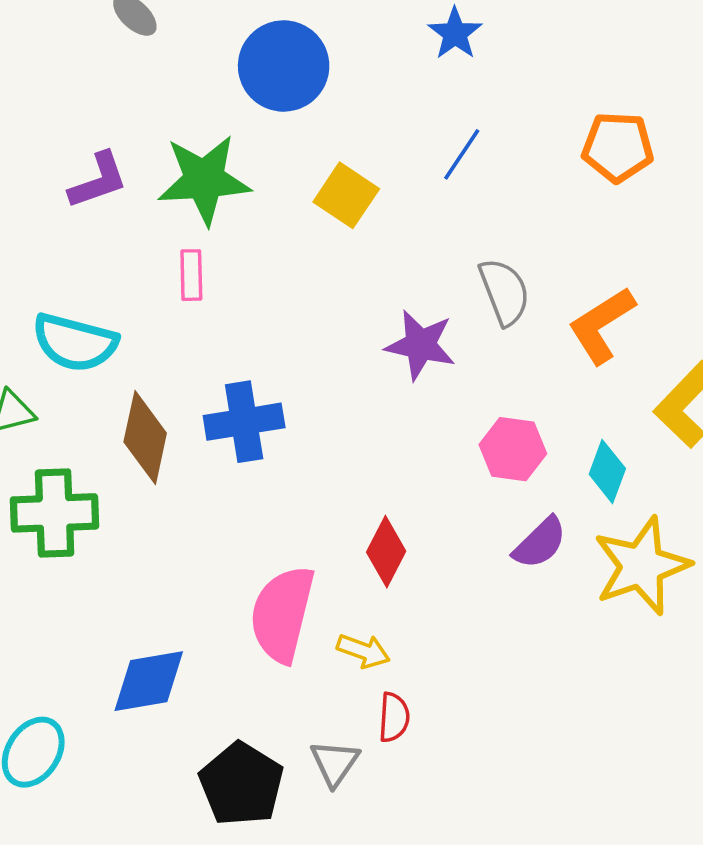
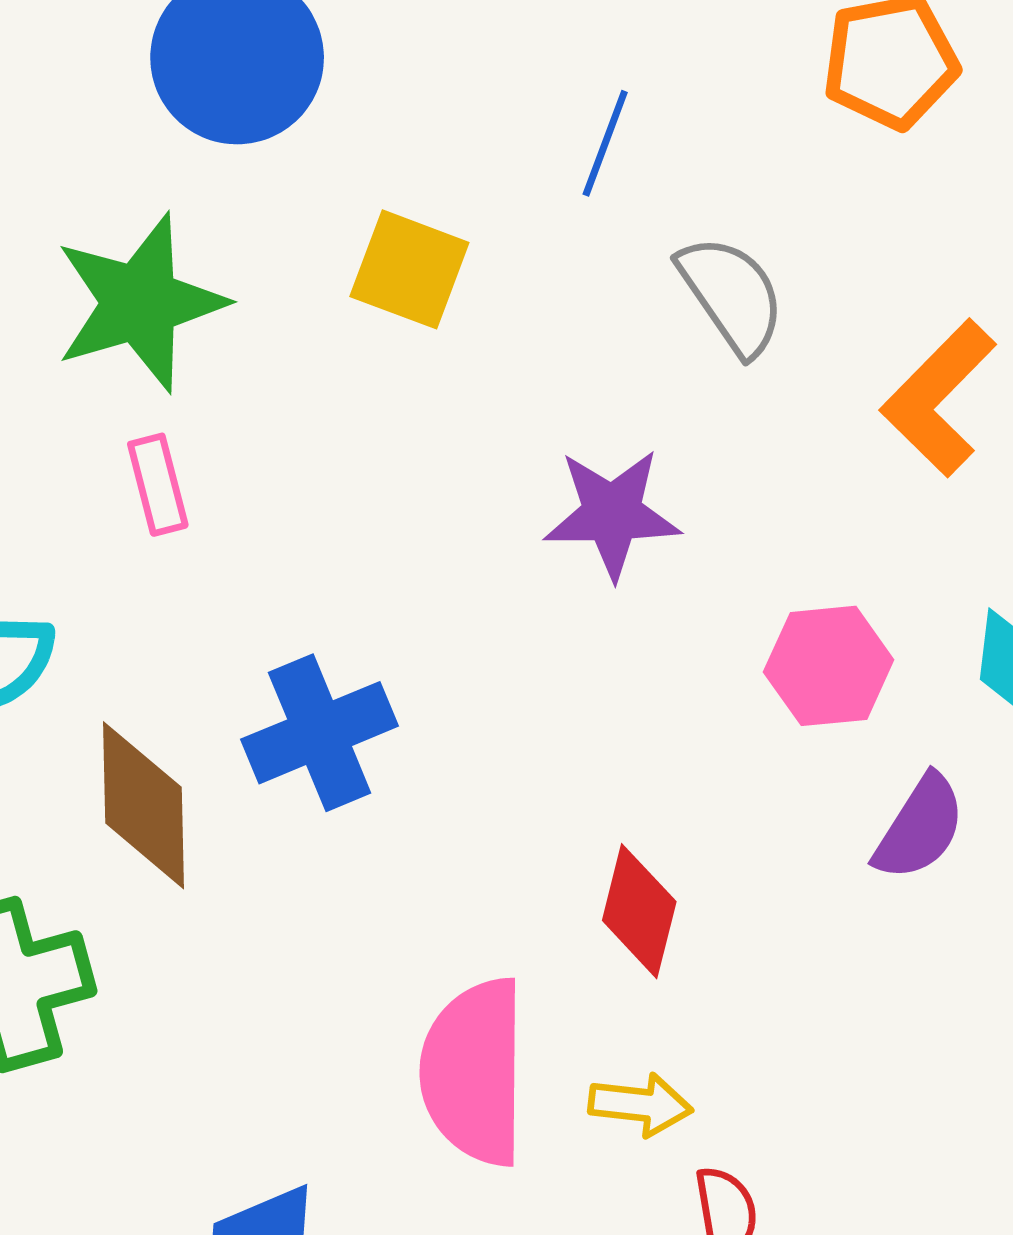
gray semicircle: (504, 292) -> (732, 295), moved

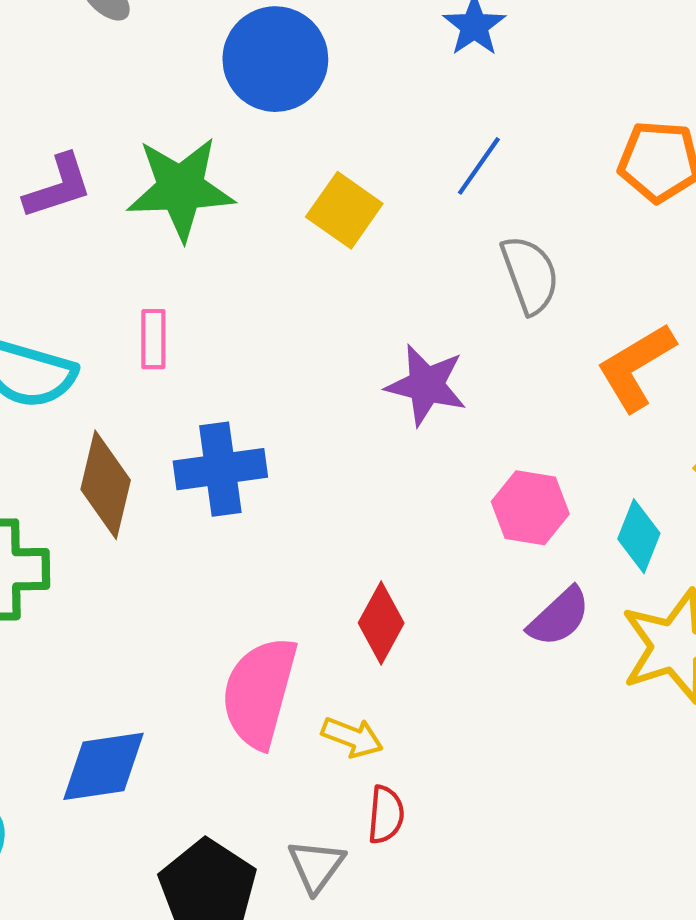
pink rectangle: (158, 485) -> (153, 339), moved

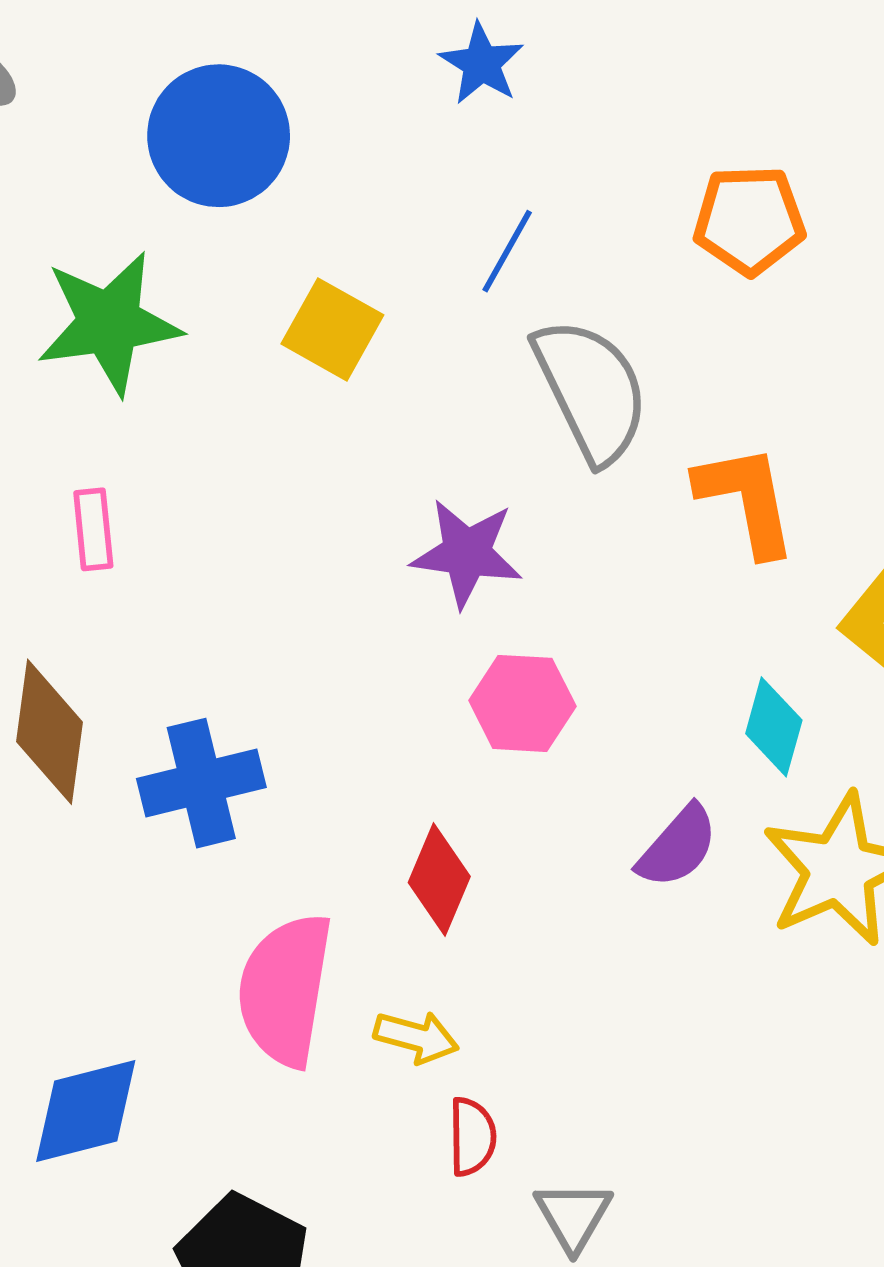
gray semicircle: (530, 275) -> (591, 390), size x1.4
orange L-shape: (636, 367) -> (746, 500), turned 116
blue cross: (220, 469) -> (201, 783), moved
pink hexagon: (530, 508) -> (522, 703), moved
gray triangle: (316, 866) -> (573, 1216), moved

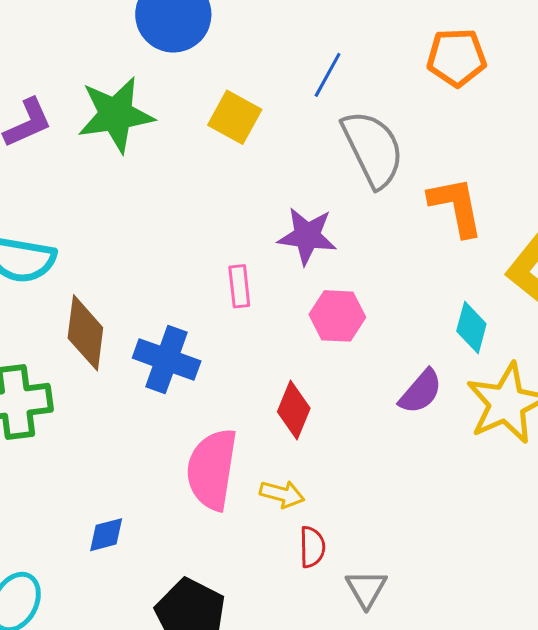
pink rectangle: (93, 529) -> (239, 286), moved
blue cross: (201, 783) -> (167, 359), turned 34
blue diamond: (86, 1111) -> (106, 535), size x0.6

